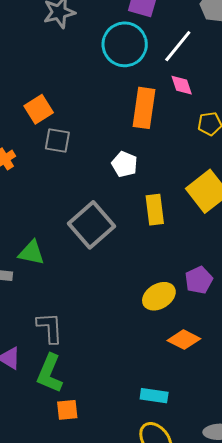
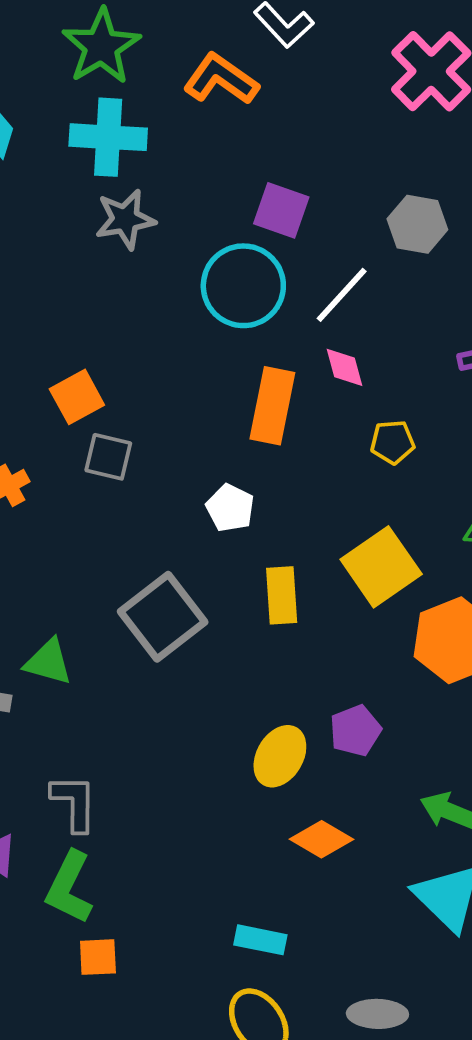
yellow ellipse: (159, 296) -> (280, 756), turned -32

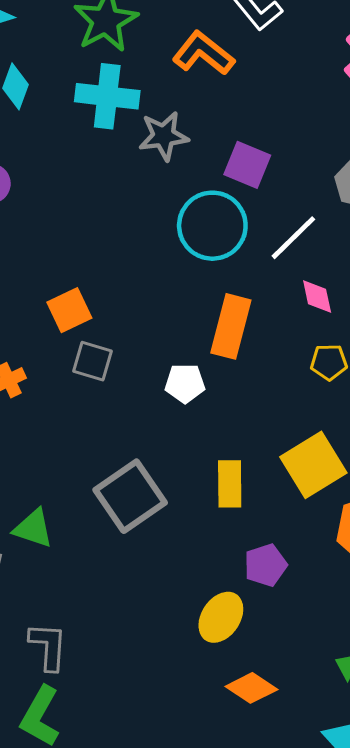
gray star: (125, 219) -> (164, 136), moved
pink diamond: (345, 367) -> (317, 296), moved
white pentagon: (230, 508) -> (185, 383), moved, turned -30
purple pentagon: (355, 731) -> (266, 565), moved

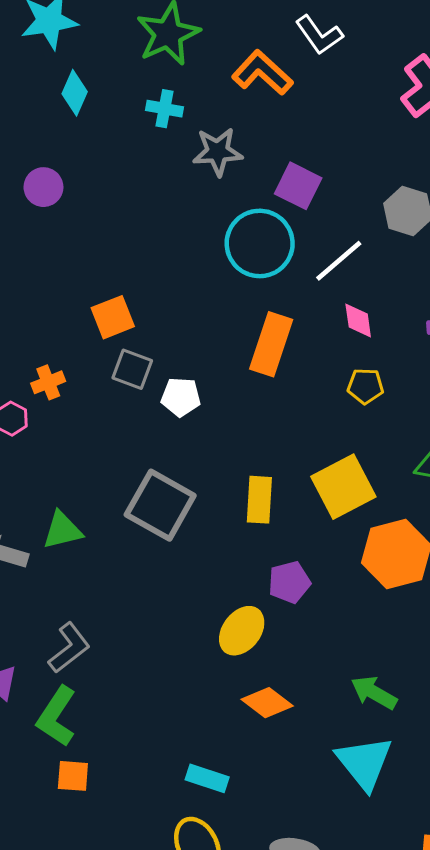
cyan cross: (107, 96) -> (164, 109), size x0.6
white pentagon: (185, 383) -> (181, 397), moved
gray square: (130, 496) -> (160, 505), turned -30
green triangle: (33, 528) -> (62, 530), turned -36
gray L-shape: (48, 646) -> (69, 648), turned 45

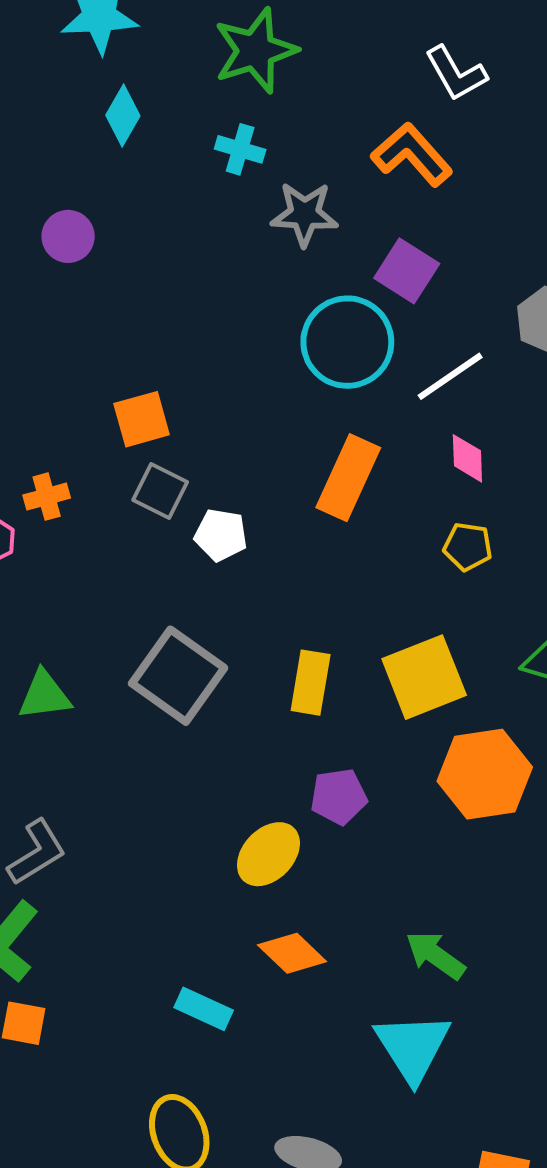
orange L-shape: (262, 73) -> (412, 155), moved
cyan rectangle: (207, 778) -> (204, 1009), moved

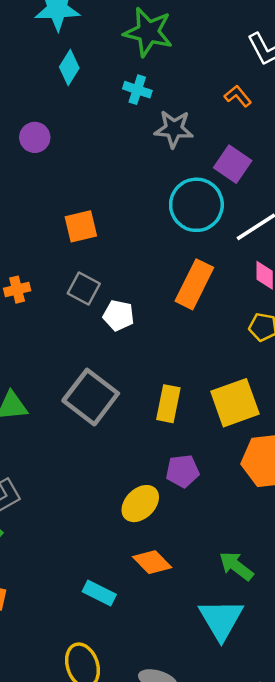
green star: (255, 51) -> (148, 32), turned 30
orange L-shape: (412, 155) -> (238, 96), size x0.6
orange square: (142, 419) -> (81, 226), moved

